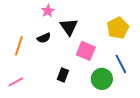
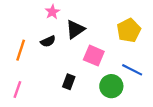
black triangle: (69, 27) -> (75, 29), turned 30
blue line: (121, 64) -> (132, 70), turned -36
pink line: (16, 82) -> (17, 89), turned -42

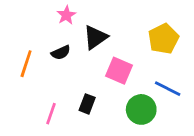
pink line: (17, 89) -> (51, 114), moved

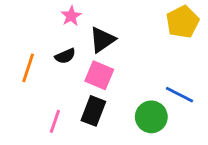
yellow pentagon: (163, 39) -> (182, 22), moved
pink square: (119, 71) -> (99, 75), moved
black rectangle: (87, 104) -> (93, 111), size x1.4

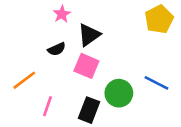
orange line: (28, 68) -> (24, 80), moved, turned 35
black rectangle: (93, 111) -> (89, 110), moved
green circle: (151, 117) -> (119, 93), moved

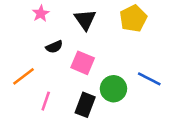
pink star: (62, 14) -> (41, 13), moved
yellow pentagon: (159, 19) -> (133, 18), moved
black triangle: (89, 35) -> (85, 20), moved, turned -30

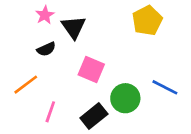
black triangle: (85, 20) -> (73, 27), moved
black semicircle: (54, 47) -> (46, 49), moved
black rectangle: (85, 105) -> (94, 116), turned 30

